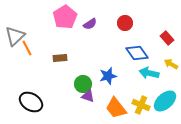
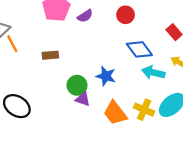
blue star: (108, 76) -> (106, 76), turned 30

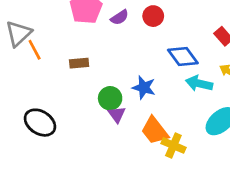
red circle: (126, 15) -> (153, 16), moved
purple triangle: (83, 99) -> (117, 114), turned 35
yellow cross: (144, 110) -> (173, 145), moved

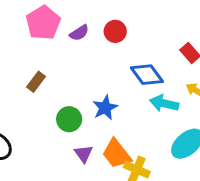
brown rectangle: (79, 63) -> (36, 82), turned -48
blue star: (144, 87) -> (105, 108), turned 30
purple triangle: (117, 114) -> (84, 154), moved

